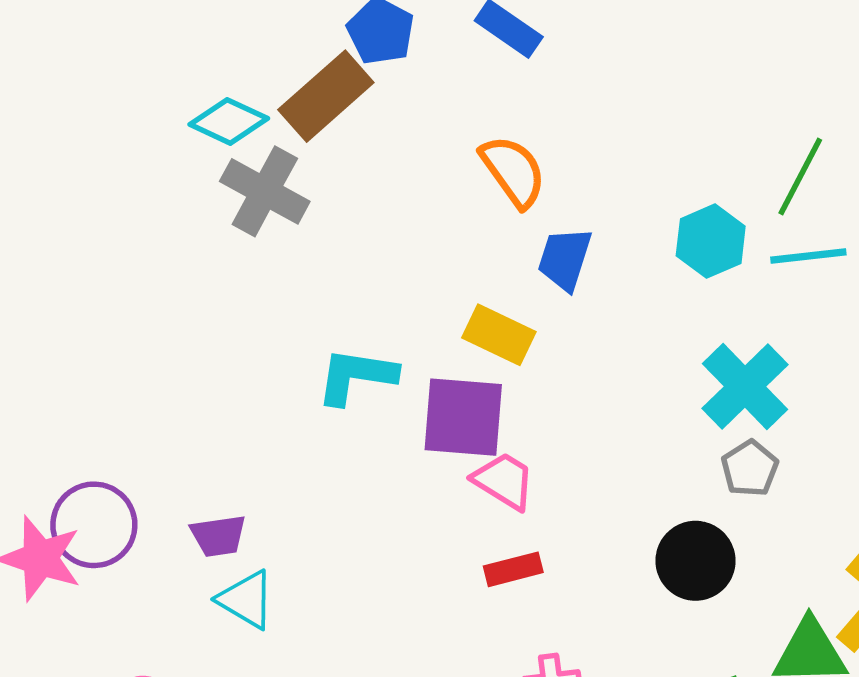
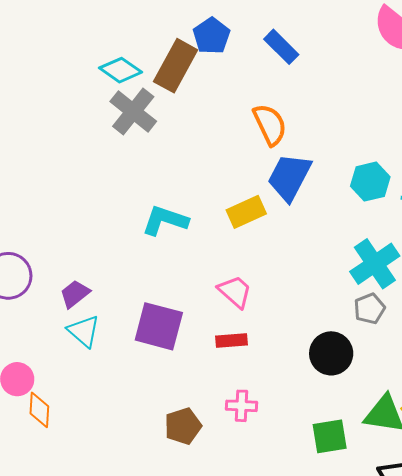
brown rectangle: (326, 96) -> (176, 66), turned -30
blue trapezoid: (565, 259) -> (289, 177), size x1.4
yellow rectangle: (499, 335) -> (246, 212), turned -60
purple square: (463, 417) -> (159, 326), moved
purple trapezoid: (218, 536) -> (75, 294), turned 140

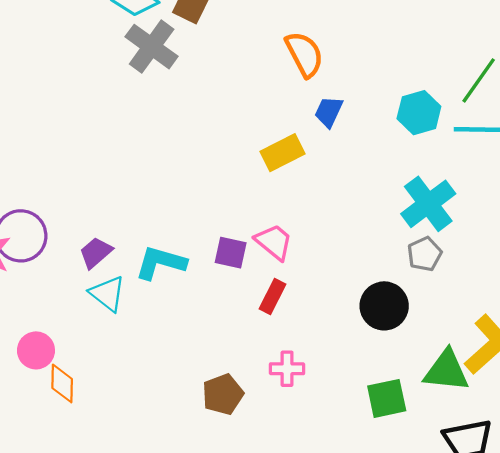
blue trapezoid: (289, 177) -> (329, 112), size x0.6
cyan L-shape: (165, 220) -> (161, 263), moved
purple square: (159, 326) -> (231, 253), moved, size x0.6
red rectangle: (231, 340) -> (273, 297), turned -56

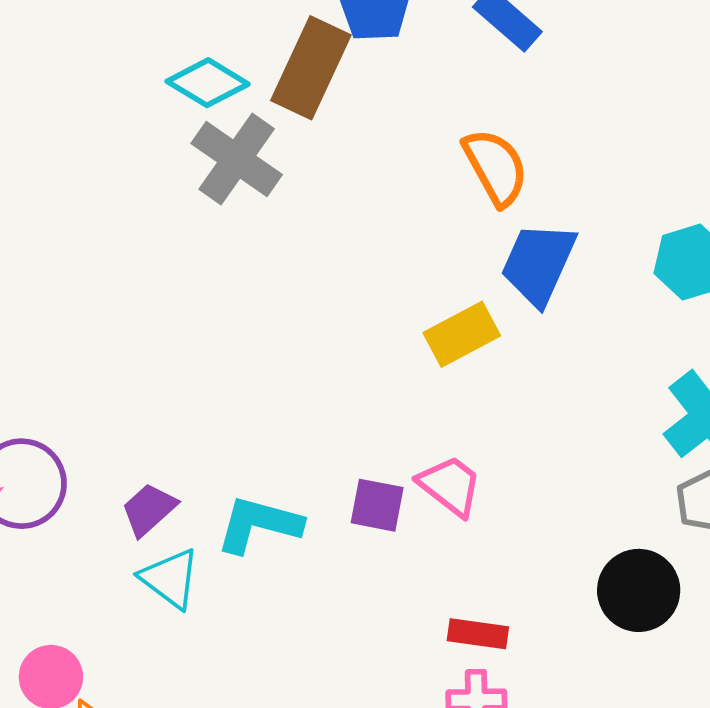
blue trapezoid: (329, 112) -> (539, 264), size x1.6
red rectangle: (273, 297) -> (478, 634), moved, turned 72

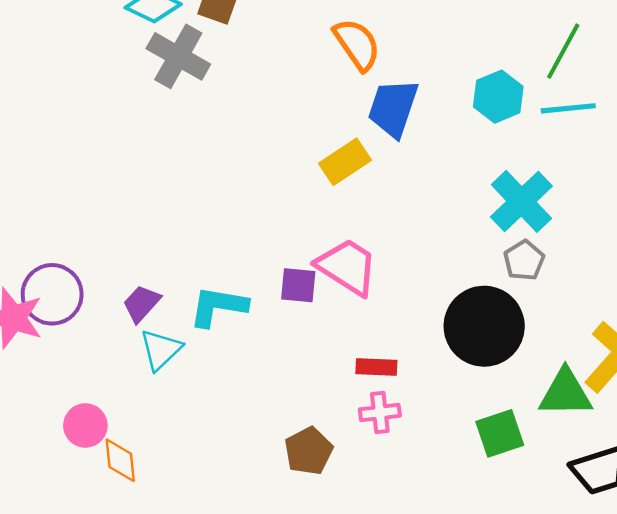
pink trapezoid: (450, 486) -> (347, 267), size x1.4
cyan triangle: (170, 578) -> (161, 350), turned 45
black circle: (639, 590) -> (484, 326), size x1.4

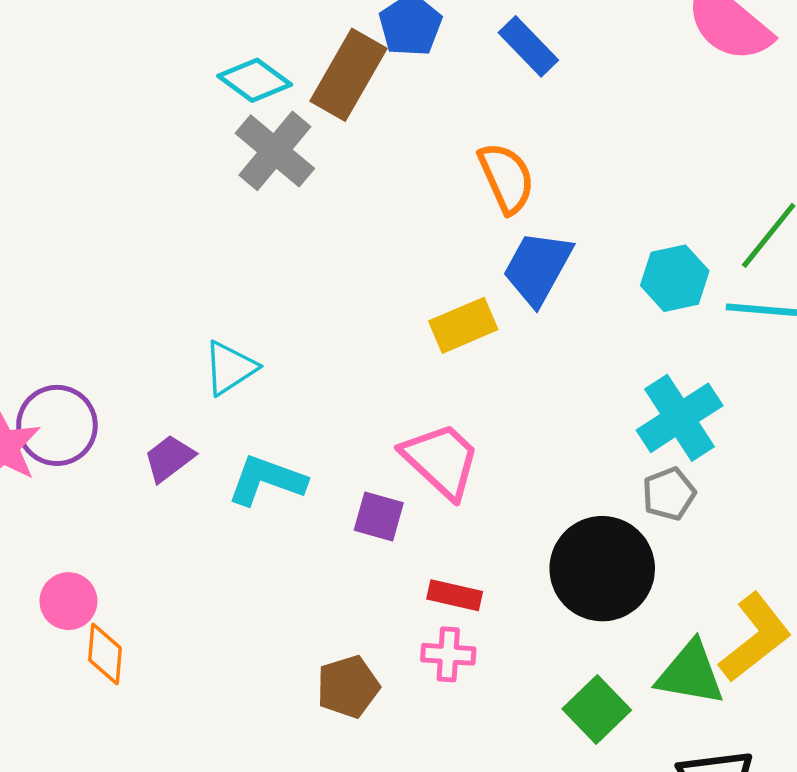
purple square: (298, 285) -> (379, 517), moved
cyan triangle: (161, 350) -> (230, 368), moved
green square: (500, 433) -> (597, 709), turned -36

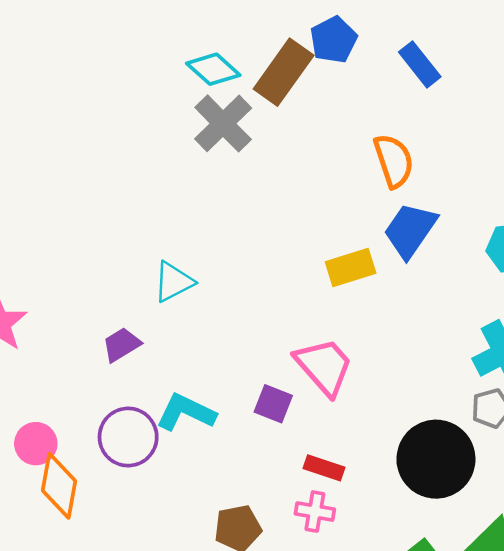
purple circle: (57, 425) -> (128, 437), moved
cyan L-shape: (267, 480) -> (186, 412), moved
orange diamond: (105, 654) -> (59, 486), size x1.4

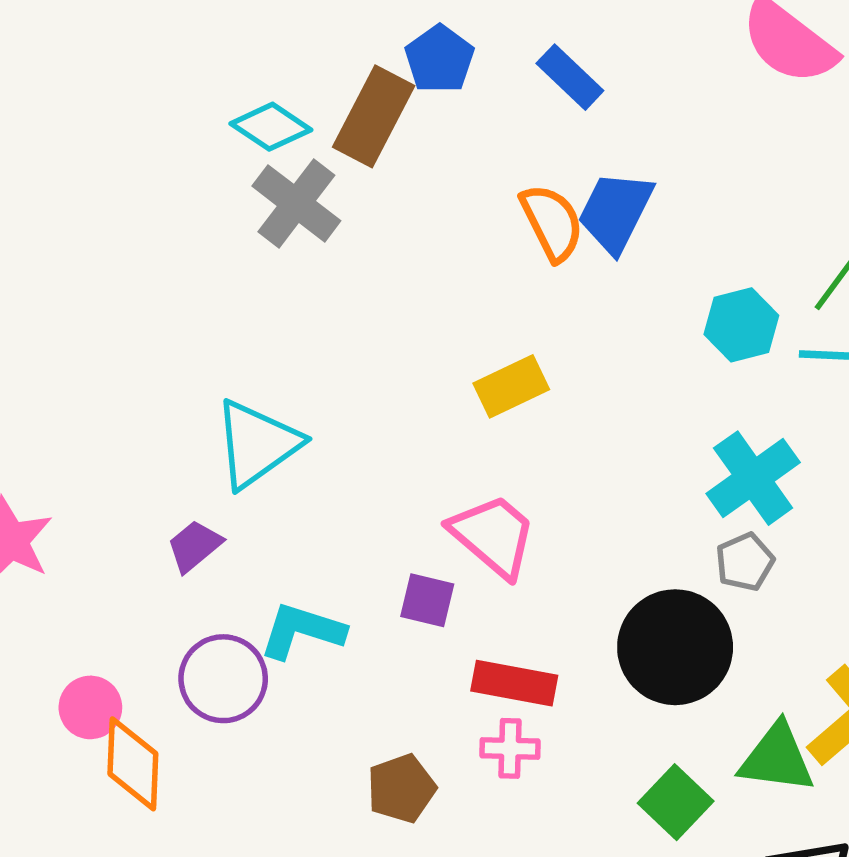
blue trapezoid: (410, 230) -> (615, 212), moved
cyan triangle: (173, 282) -> (257, 444), size x1.5
red rectangle: (324, 468) -> (514, 683), size x1.4

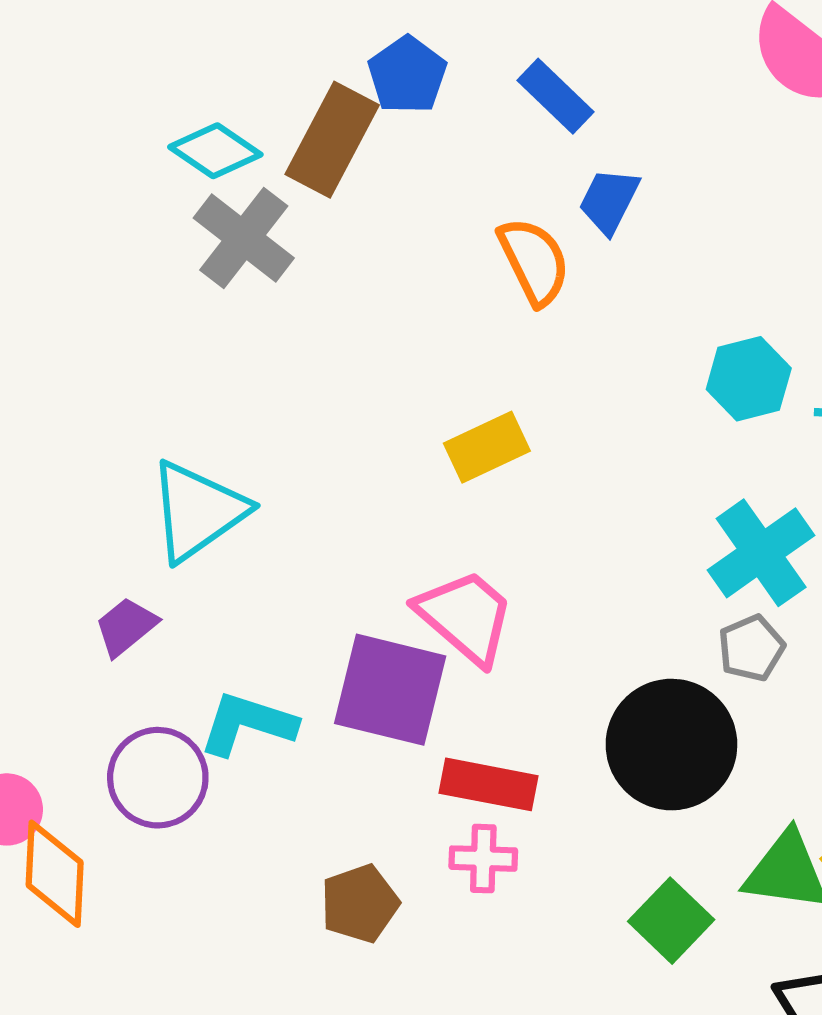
blue trapezoid: (615, 212) -> (609, 201), moved, size x0.7
purple square: (427, 600) -> (390, 690), size x1.8

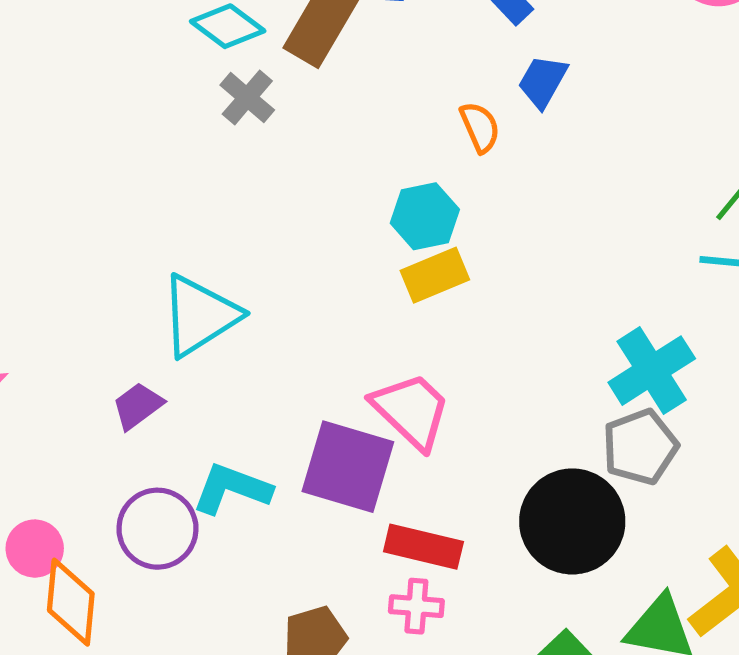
gray cross: (244, 238) -> (247, 98), size x0.7
orange semicircle: (534, 261) -> (480, 127), size x0.7
cyan hexagon: (749, 379) -> (425, 216), moved
gray pentagon: (751, 648) -> (640, 447), size x1.4

